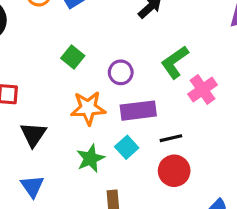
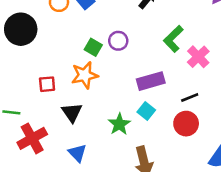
purple circle: (121, 72) -> (118, 41), moved
orange star: (88, 108) -> (85, 75), moved
black line: (171, 138) -> (190, 97), moved

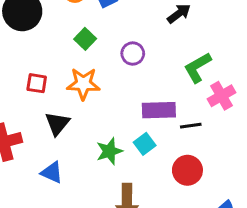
green square: (93, 47) -> (85, 39), moved
black line: (190, 97) -> (191, 126), moved
blue triangle: (77, 153) -> (52, 172), turned -36

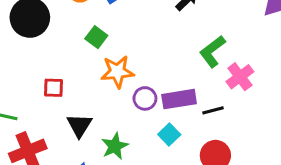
purple circle: (133, 54) -> (145, 98), moved
orange star: (83, 84) -> (117, 72), moved
green star: (109, 151) -> (115, 146), moved

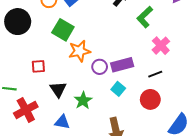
green square: (96, 37) -> (63, 30), size x1.5
green L-shape: (212, 51) -> (145, 17), moved
black line: (213, 110) -> (155, 74), moved

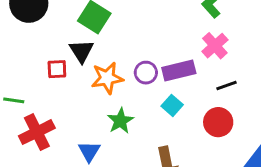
pink cross: (161, 46) -> (215, 46), moved
orange star: (79, 51) -> (107, 78), moved
black triangle: (58, 89) -> (81, 51), moved
blue triangle: (62, 122) -> (89, 151), turned 49

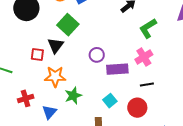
purple circle: (146, 73) -> (97, 55), moved
orange star: (107, 78) -> (55, 77), moved
cyan square: (172, 105) -> (110, 101), moved
red cross: (37, 132) -> (26, 98), moved, size x0.7

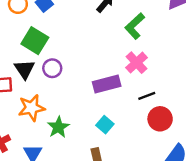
purple circle: (97, 55) -> (52, 68), moved
red circle: (137, 108) -> (160, 119), moved

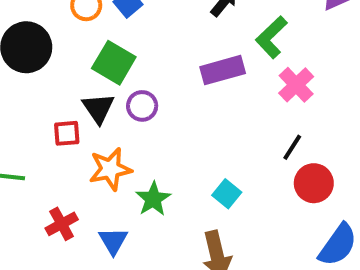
pink cross: (136, 63) -> (296, 85), moved
purple rectangle: (107, 84) -> (223, 70), moved
black line: (147, 96) -> (292, 147), turned -36

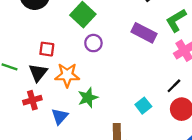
purple rectangle: (223, 70) -> (144, 33), turned 30
black triangle: (98, 108) -> (38, 73), moved
cyan square: (227, 194) -> (143, 106), moved

